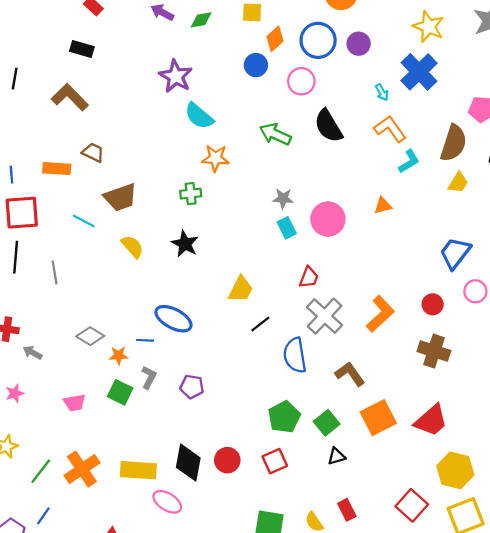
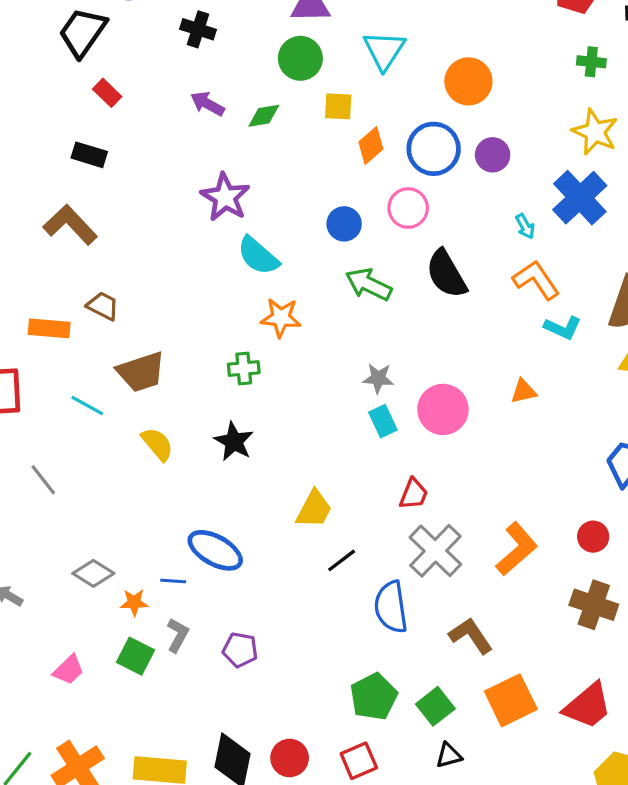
blue circle: (256, 65) -> (344, 224), moved
cyan L-shape: (409, 161) -> (563, 328), turned 55
gray line: (55, 272) -> (43, 480), turned -30
pink trapezoid: (74, 403) -> (69, 670), turned -35

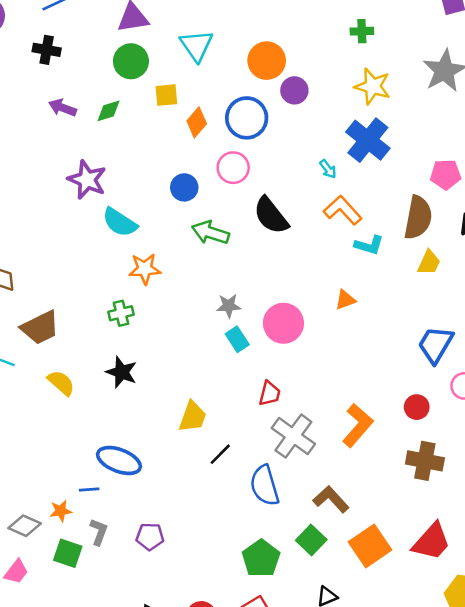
purple circle: (493, 155) -> (294, 90), moved
gray diamond: (93, 573) -> (25, 526), moved
green square: (435, 706) -> (311, 540), moved

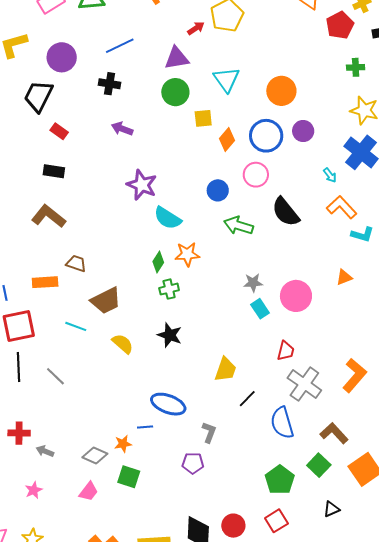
purple circle: (294, 90) -> (303, 131), moved
green diamond: (108, 111) -> (158, 262), moved, turned -40
gray L-shape: (99, 532) -> (209, 432), moved

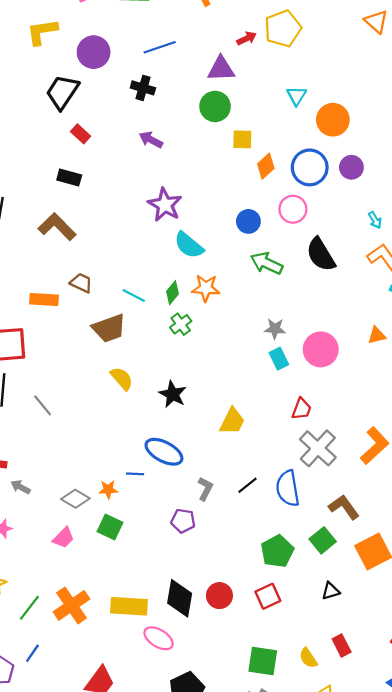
cyan triangle: (227, 79) -> (297, 96), moved, size x0.7
green cross: (169, 289) -> (181, 324), turned -30
cyan line: (76, 326) -> (134, 295), moved
black star: (170, 335) -> (173, 394), moved
black line: (247, 399) -> (248, 485), moved

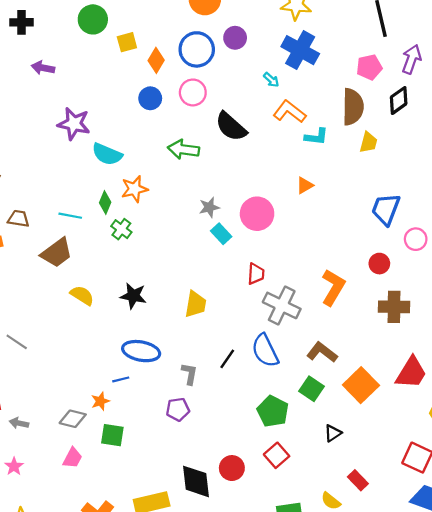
blue circle: (248, 221) -> (150, 98), moved

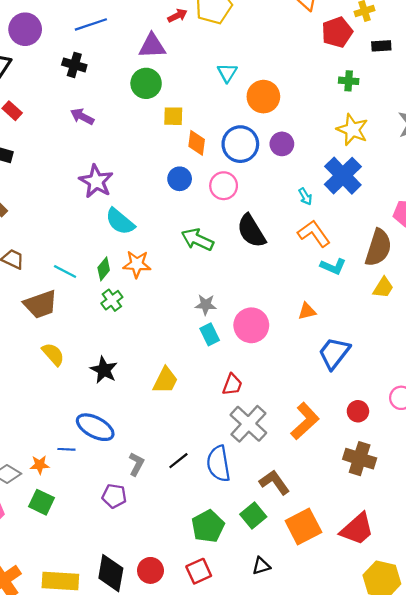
orange diamond: (156, 60) -> (197, 143), turned -40
blue trapezoid: (386, 209) -> (334, 353), moved
yellow trapezoid: (196, 304) -> (165, 380), moved

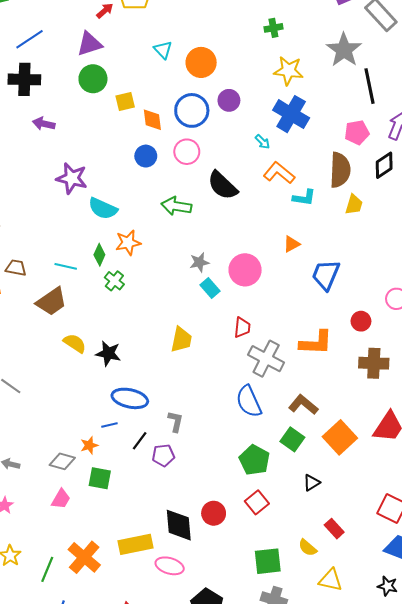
black cross: (74, 65) -> (24, 79), size x1.4
black star: (104, 370) -> (108, 353), moved
orange L-shape: (305, 421) -> (316, 343), turned 60
black line: (178, 461) -> (140, 441), moved

